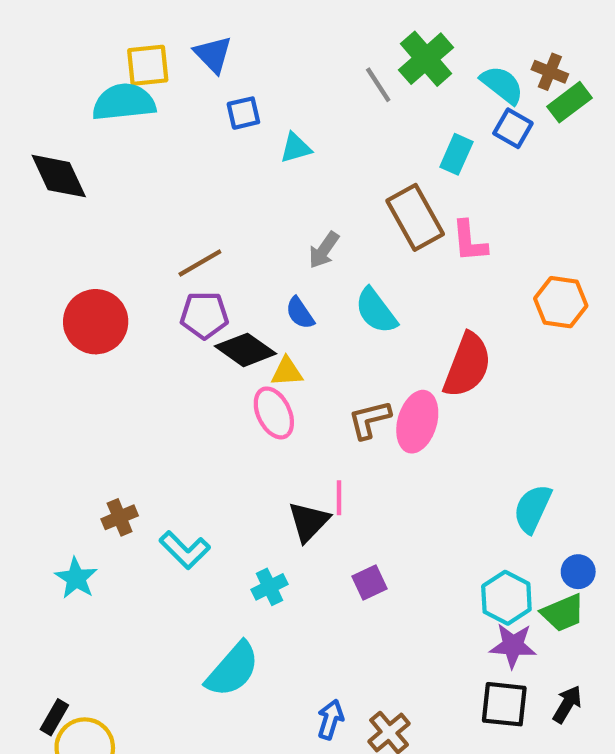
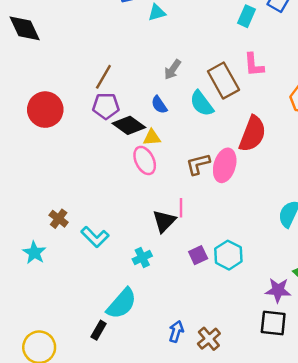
brown rectangle: (415, 217) -> (223, 80), moved
brown line: (200, 263) -> (103, 77), turned -30
brown cross: (120, 517) -> (59, 219), turned -30
cyan hexagon: (506, 598) -> (228, 255), moved
black rectangle: (54, 717) -> (99, 330), moved

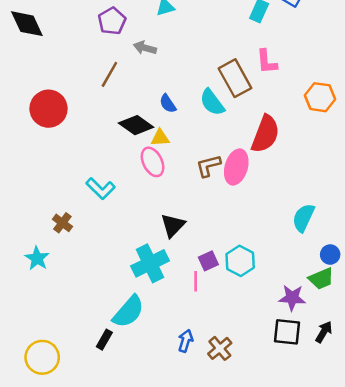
gray arrow: (173, 70) -> (145, 48), moved, turned 70
purple pentagon: (106, 106) -> (112, 21), moved, turned -30
pink line: (181, 208) -> (196, 281), moved
cyan L-shape: (95, 237) -> (101, 189), moved
cyan cross: (142, 257) -> (150, 263), size x1.8

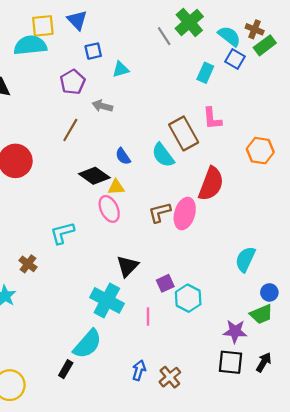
cyan L-shape: (101, 189) -> (62, 233), turned 120
purple square: (208, 261) -> (165, 283), moved
cyan cross: (150, 263) -> (107, 300), turned -36

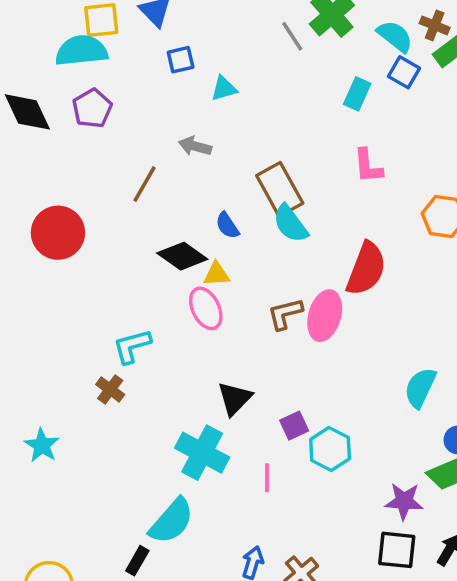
purple pentagon: (73, 82) -> (92, 108), moved
brown rectangle: (184, 133) -> (280, 189), moved
brown cross: (28, 264) -> (110, 389), moved

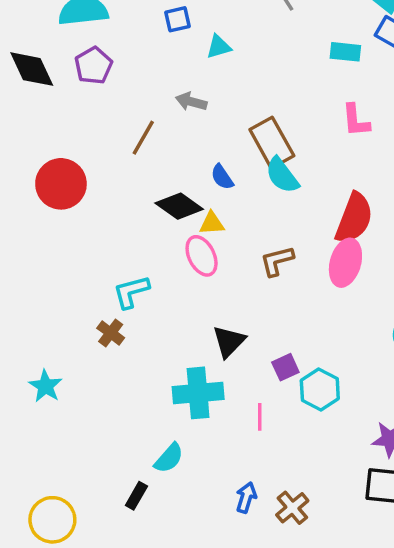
cyan rectangle: (357, 94) -> (345, 52), turned 72
pink ellipse: (325, 316) -> (345, 263), moved
cyan cross: (202, 453) -> (198, 393), turned -33
cyan semicircle: (172, 521) -> (169, 458), size x0.7

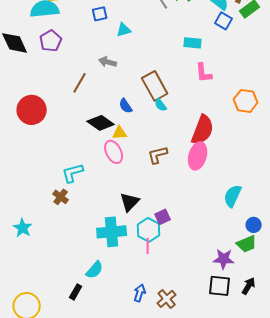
cyan rectangle: (345, 52) -> (193, 43), moved
cyan semicircle: (282, 175) -> (161, 105), size x0.6
cyan hexagon: (320, 390) -> (149, 230), moved

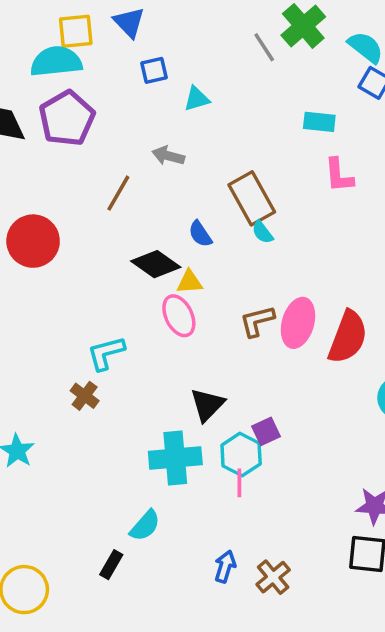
purple pentagon: (51, 41) -> (67, 118), size x1.4
red semicircle: (203, 130) -> (348, 337), moved
pink ellipse: (198, 156) -> (298, 323), moved

